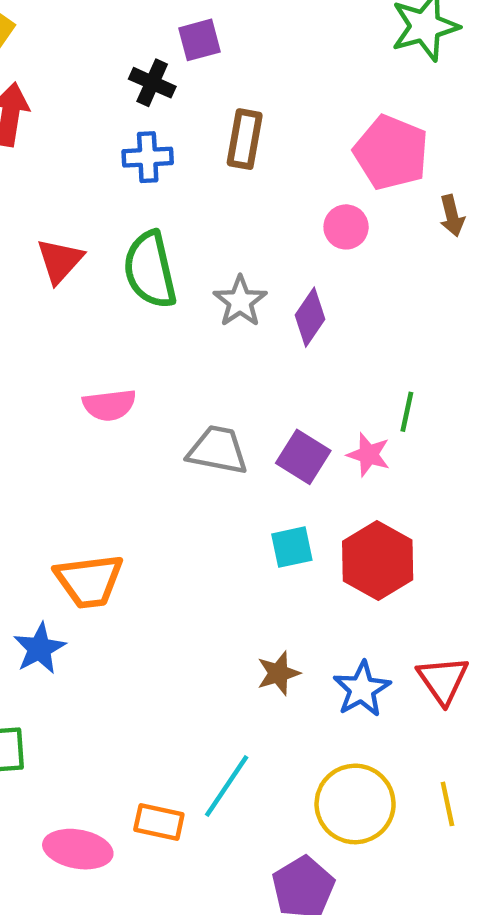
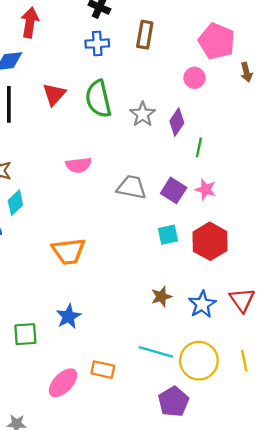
green line: (407, 412) -> (199, 147), moved
blue star: (39, 648) -> (69, 316), moved
cyan line: (227, 786) -> (156, 352), moved, turned 72
pink ellipse: (78, 849) -> (63, 383), turned -56

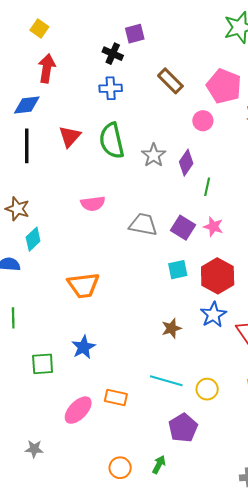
brown rectangle: (145, 35) -> (170, 81), moved, turned -55
blue star: (202, 304) -> (213, 315), moved
yellow circle: (199, 361) -> (207, 389), size x0.6

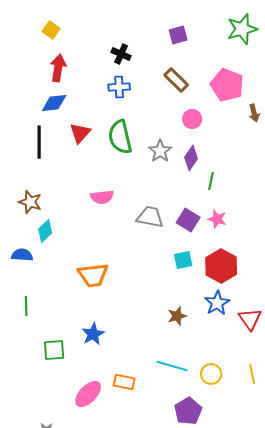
purple square: (135, 34) -> (178, 35), moved
blue diamond: (27, 105) -> (54, 103), moved
pink circle: (203, 121) -> (192, 119), moved

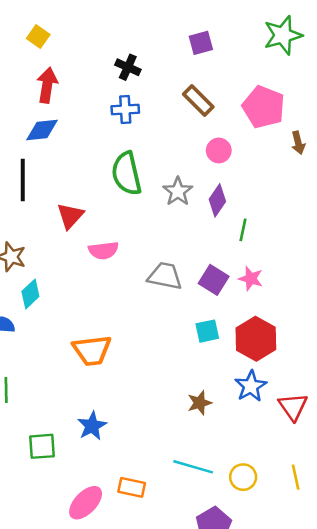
red triangle: (80, 133) -> (70, 216), moved

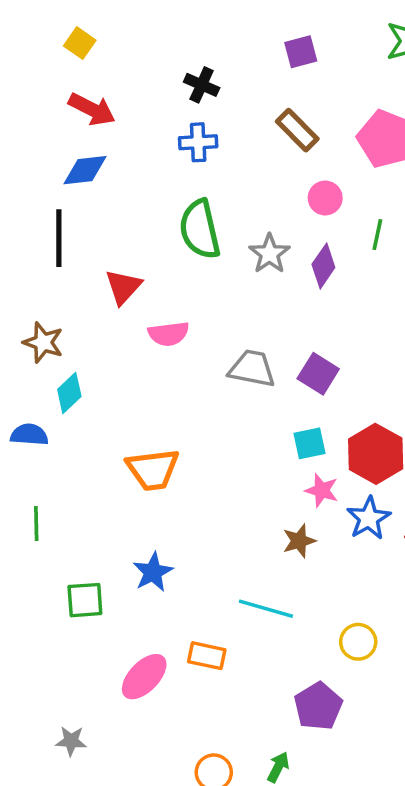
red arrow: (47, 85) -> (92, 109), turned 108
green line: (243, 230) -> (377, 235), moved
pink star: (251, 279) -> (322, 490), moved
cyan line: (193, 467) -> (266, 609), moved

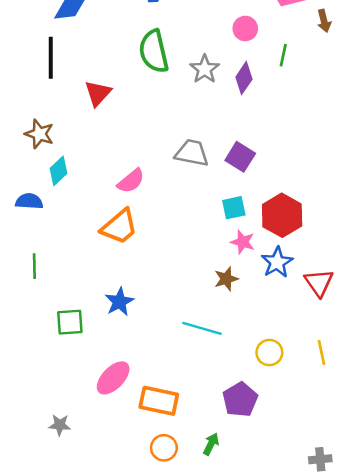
pink semicircle: (169, 334) -> (131, 181), moved, turned -32
orange trapezoid: (153, 470) -> (119, 227), turned -33
orange rectangle: (207, 656) -> (159, 401), moved, size x1.4

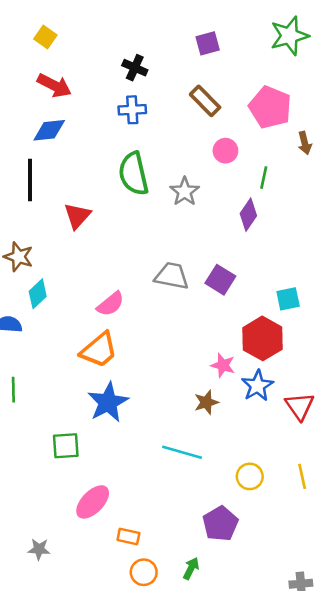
purple diamond: (244, 78) -> (248, 215), moved
cyan square: (234, 208) -> (288, 299), moved
blue star: (119, 302) -> (108, 402), moved, size x1.4
green square: (70, 322) -> (66, 446), moved
orange rectangle: (159, 401) -> (128, 536), moved, size x0.6

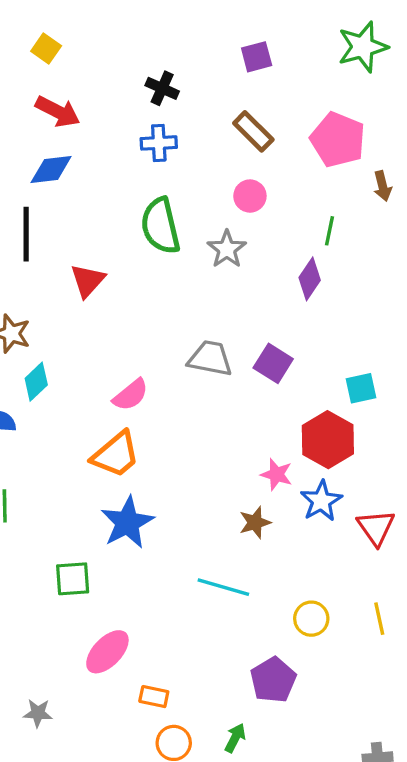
pink circle: (225, 151) -> (250, 196), moved

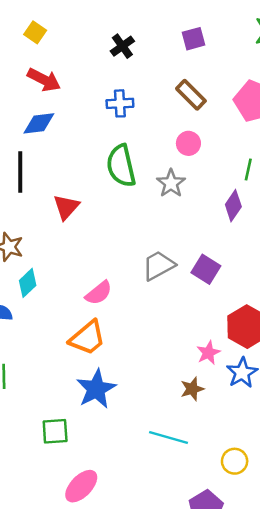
black cross: (162, 88) -> (122, 46), moved, turned 30
gray trapezoid: (210, 358) -> (159, 265), turned -40
pink star: (276, 474) -> (208, 353), turned 30

